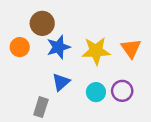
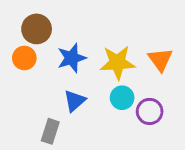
brown circle: (42, 23) -> (37, 29), moved
cyan circle: (96, 92) -> (122, 98), moved

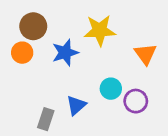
yellow star: (117, 63) -> (100, 30), moved
blue triangle: (75, 101) -> (76, 105), moved

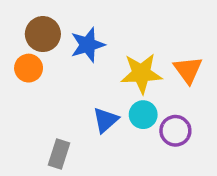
yellow star: (100, 30) -> (141, 73), moved
blue star: (65, 53) -> (88, 45), moved
blue triangle: (76, 105) -> (106, 120), moved

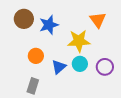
orange circle: (29, 68) -> (36, 56), moved
orange triangle: (188, 70) -> (98, 20), moved
purple circle: (175, 131) -> (105, 67), moved

